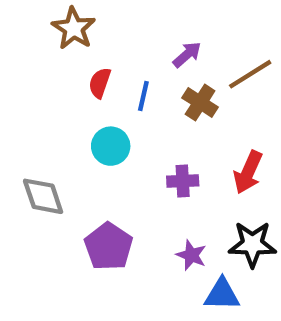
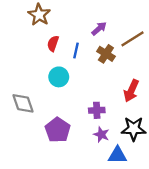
purple cross: (183, 181) -> (97, 110), moved

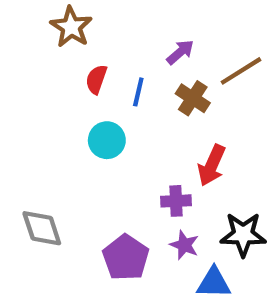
red arrow: (131, 91) -> (212, 165), moved
gray diamond: (23, 103) -> (42, 228), moved
purple pentagon: (58, 130) -> (126, 258), moved

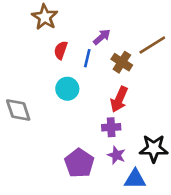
purple arrow: (180, 52) -> (102, 37), moved
red arrow: (212, 165) -> (119, 99), moved
gray diamond: (42, 228) -> (18, 110), moved

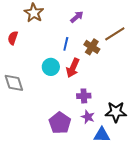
purple arrow: (102, 37) -> (77, 17), moved
red semicircle: (61, 50) -> (13, 38), moved
red arrow: (119, 99) -> (73, 68), moved

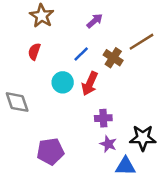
red semicircle: (13, 38) -> (34, 52), moved
blue line: (66, 44) -> (81, 54), turned 32
purple pentagon: (60, 123) -> (50, 151), moved, turned 30

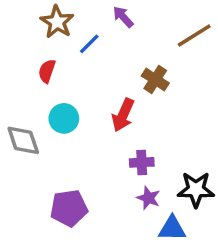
purple arrow: (95, 21) -> (123, 17), moved, turned -91
brown line: (142, 42) -> (194, 35), moved
blue line: (81, 54) -> (89, 44), moved
cyan circle: (63, 82) -> (64, 118), moved

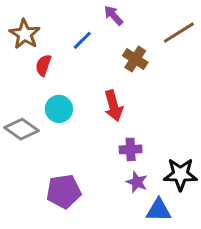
brown star: (57, 22) -> (25, 34), moved
brown cross: (155, 79) -> (135, 59), moved
red arrow: (123, 115) -> (113, 106), turned -40
gray diamond: (23, 140) -> (22, 129), turned -36

